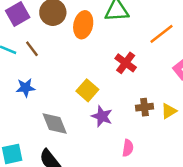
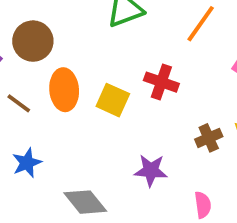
orange ellipse: (83, 25) -> (64, 90), moved
yellow square: (87, 90) -> (113, 100), moved

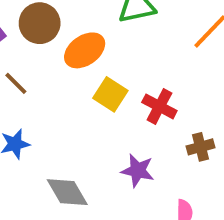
red cross: (161, 82) -> (159, 106), moved
orange ellipse: (64, 90) -> (85, 50), moved, turned 51

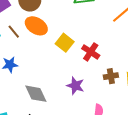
orange ellipse: (85, 50) -> (36, 26), moved, turned 60

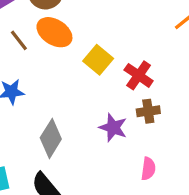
brown cross: (111, 76) -> (148, 111), moved
gray diamond: (36, 94) -> (51, 138), turned 55

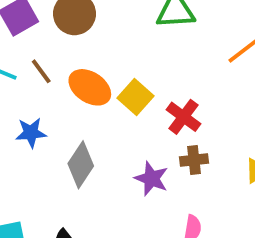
orange ellipse: (54, 32) -> (90, 87), moved
gray diamond: (51, 138) -> (81, 165), moved

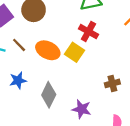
red cross: (184, 117) -> (88, 32), moved
purple star: (151, 179) -> (82, 109), moved

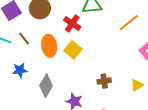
red cross: (88, 32) -> (72, 23), moved
orange ellipse: (48, 50) -> (49, 46), turned 50

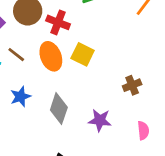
red cross: (72, 23) -> (58, 22), moved

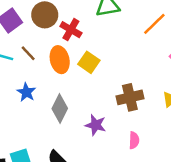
brown cross: (132, 85) -> (130, 97), size x1.5
blue star: (20, 97) -> (26, 92), turned -30

